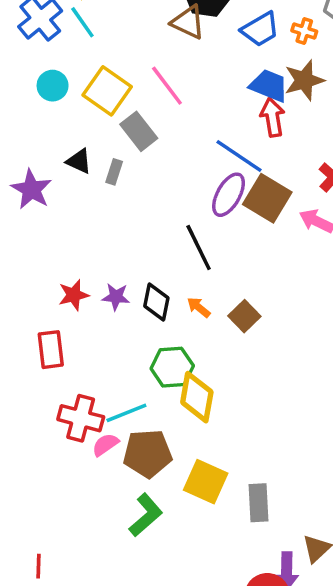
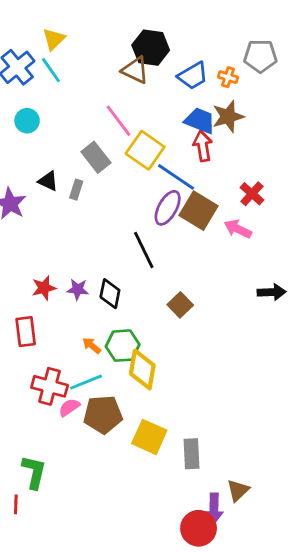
yellow square: (107, 91) -> (145, 150), moved
orange arrow: (199, 307) -> (92, 346), moved
green L-shape: (146, 515) -> (34, 472), moved, turned -36

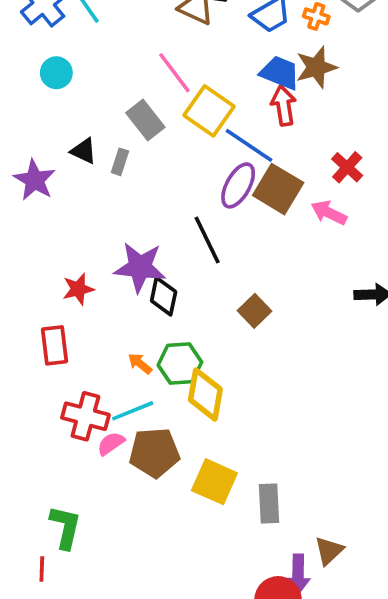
purple star: (78, 289) -> (140, 267), moved, size x1.8

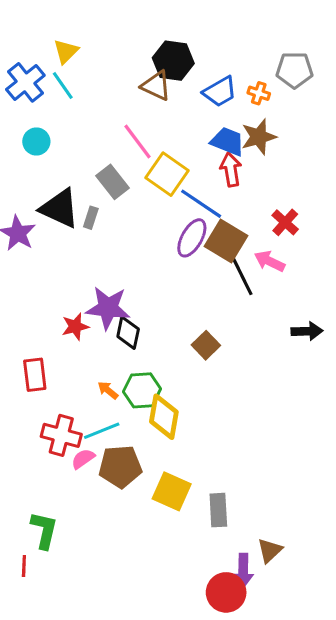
black triangle: (84, 151) -> (60, 208), size x1.8
black line: (207, 240) -> (242, 275), moved
red star: (78, 289) -> (75, 327), moved

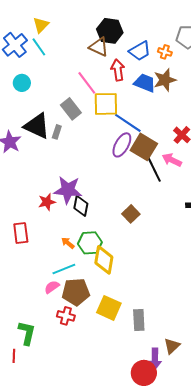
red arrow: (231, 169) -> (118, 70), moved
yellow square: (167, 174) -> (106, 104), turned -36
red cross: (61, 435) -> (66, 316), moved, size x0.7

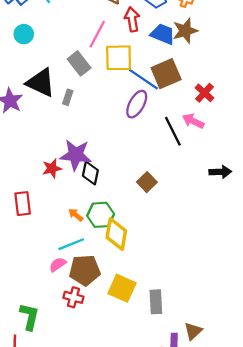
pink line: (87, 83) -> (97, 34), turned 65
gray rectangle: (57, 132) -> (68, 97), moved
brown square: (144, 147) -> (166, 74), moved, turned 36

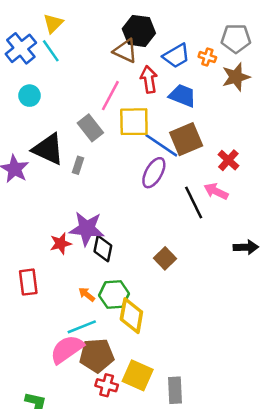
brown star: (185, 31) -> (236, 77), moved
pink semicircle: (58, 265) -> (67, 349), size x1.8
red cross: (73, 297) -> (107, 385), moved

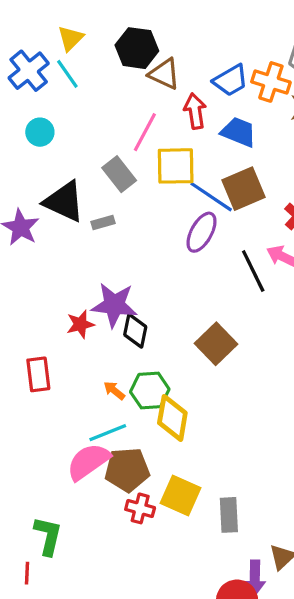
black hexagon: (139, 31) -> (137, 48), moved
orange cross: (207, 57) -> (271, 82), size x1.6
gray rectangle: (78, 165) -> (103, 223), turned 56
brown square: (165, 258) -> (216, 344), size x1.4

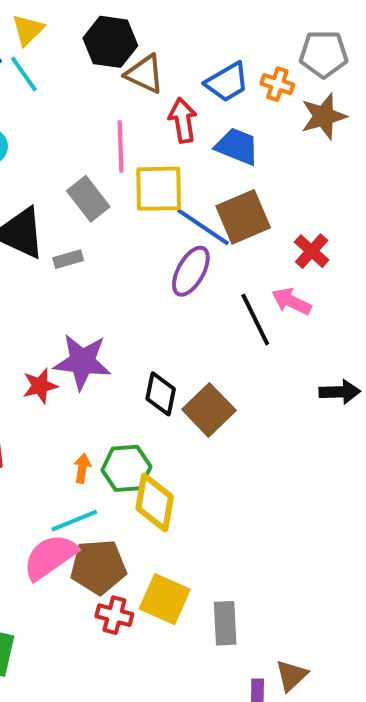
orange cross: (271, 82) -> (277, 84), size x0.7
pink line: (145, 132) -> (120, 146), turned -30
black diamond: (135, 331) -> (161, 394), moved
orange arrow: (114, 391) -> (82, 468), turned 60

